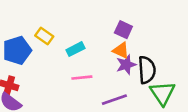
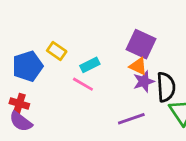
purple square: (123, 30) -> (141, 44), size x1.5
pink line: (82, 78) -> (83, 84), moved, turned 36

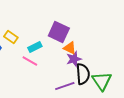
purple square: (141, 44) -> (59, 32), moved
black semicircle: (166, 87) -> (83, 74), moved

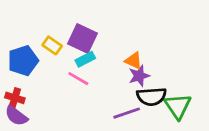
purple square: (59, 32) -> (82, 39), moved
black semicircle: (83, 74) -> (151, 96), turned 90

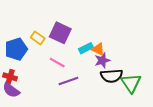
cyan rectangle: (85, 59) -> (86, 48), moved
purple line: (127, 113) -> (68, 81), moved

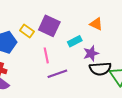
orange triangle: (98, 49) -> (96, 24), moved
pink line: (57, 63) -> (46, 55), turned 49

